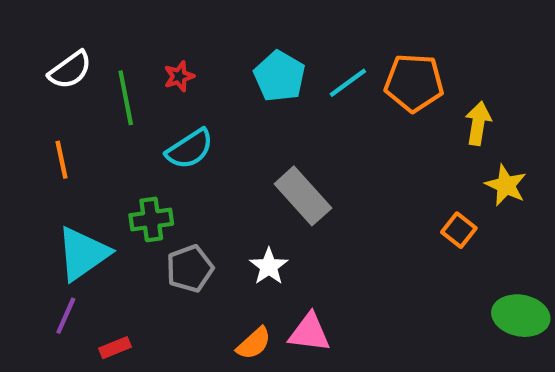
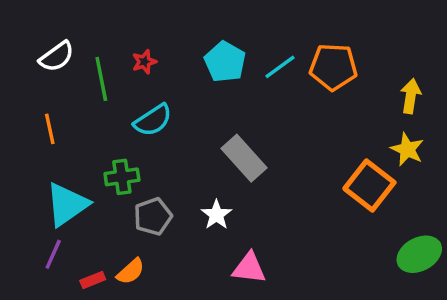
yellow arrow: (478, 123) -> (411, 96), moved
orange square: (459, 230) -> (369, 186), size x1.8
green ellipse: (521, 316) -> (419, 254), turned -39
orange semicircle: (254, 343) -> (131, 271), moved

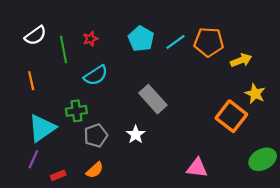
yellow arrow: (411, 96) -> (241, 60), moved, turned 60
pink triangle: (249, 268) -> (197, 168), moved
orange semicircle: (131, 271) -> (95, 170), moved

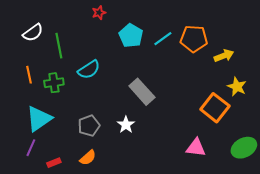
red star: (90, 39) -> (99, 13), moved
green cross: (76, 111) -> (54, 83), moved
pink triangle: (197, 168) -> (196, 148), moved

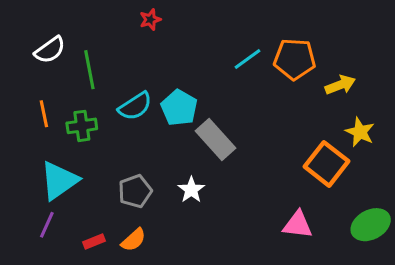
cyan pentagon: (131, 36) -> (179, 108), moved
red rectangle: (54, 163) -> (94, 241), moved

